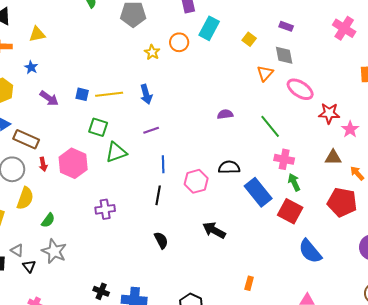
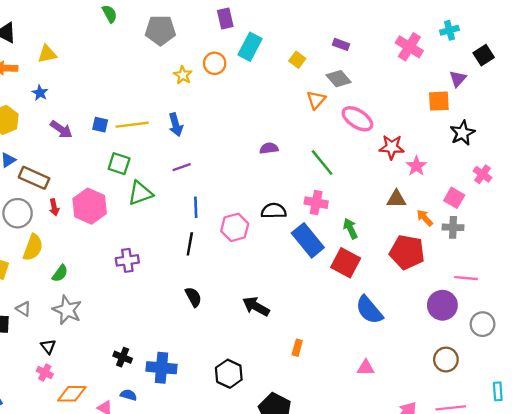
gray diamond: (284, 55) -> (339, 79), turned -30
pink cross: (284, 159) -> (316, 203), moved
black arrow: (214, 230) -> (256, 306), moved
black triangle: (29, 266) -> (48, 347), moved

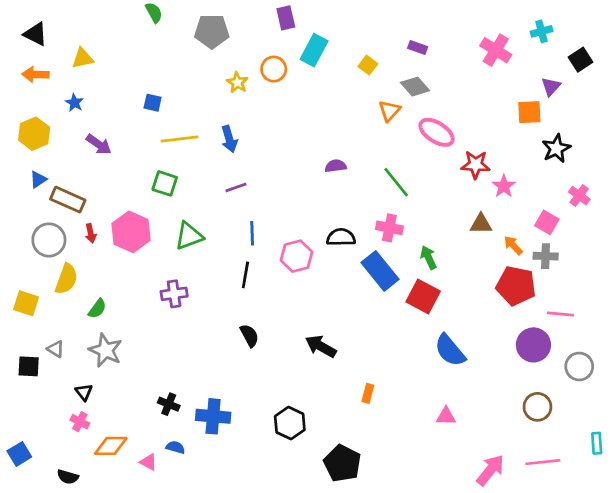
blue square: (100, 125) -> (153, 103), moved
green triangle: (140, 193) -> (189, 236), moved
red pentagon: (407, 252) -> (516, 286), moved

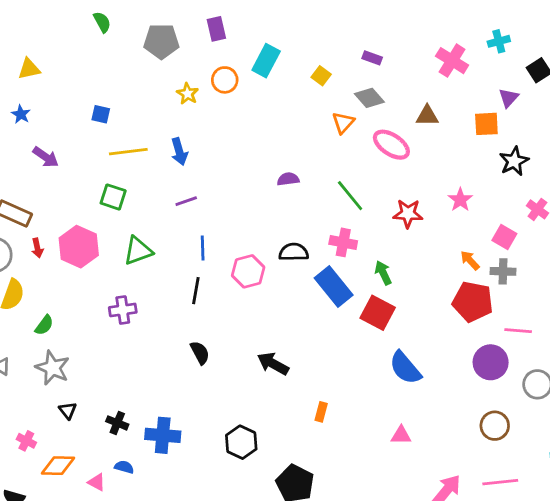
purple rectangle: (286, 18) -> (216, 29), moved
red star: (476, 165) -> (408, 214), moved
brown triangle: (481, 224) -> (427, 116), moved
black triangle: (84, 392) -> (68, 411), moved

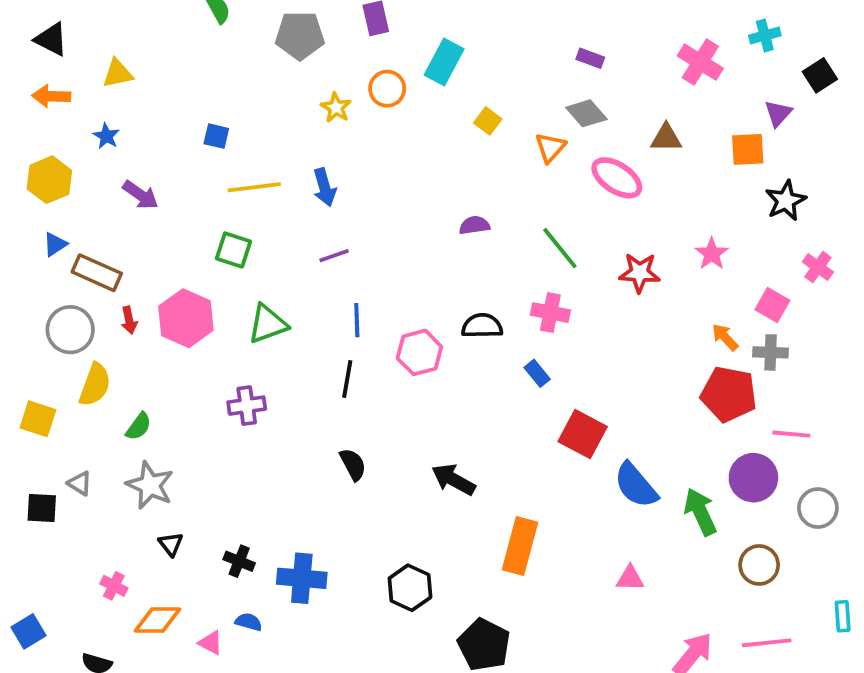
yellow square: (321, 76) -> (488, 121), moved
green arrow: (383, 273) -> (700, 512), moved, size x1.4
blue rectangle: (334, 287) -> (537, 373), size x0.5
red square: (378, 313) -> (583, 434), moved
orange rectangle: (321, 412) -> (520, 546), size x2.0

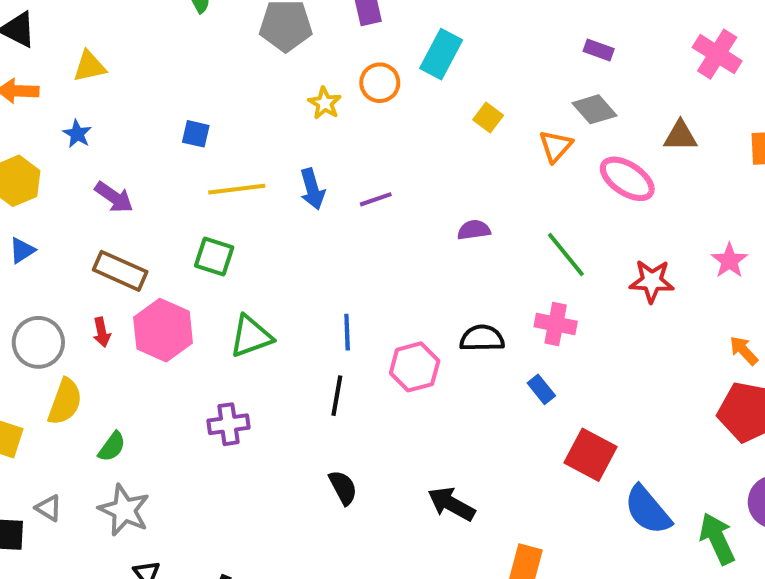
purple line: (334, 256) -> (376, 199), moved
brown rectangle: (97, 273) -> (120, 271), moved

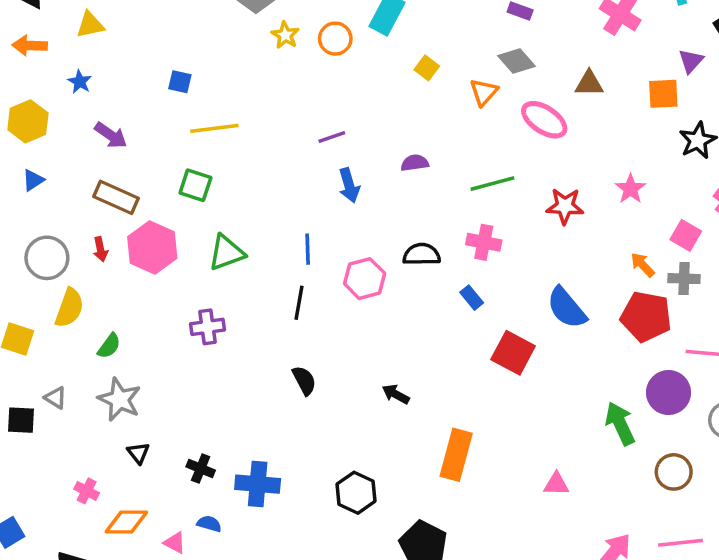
yellow star: (325, 103) -> (285, 35), moved
blue arrow: (312, 189) -> (349, 185), moved
green line: (566, 254) -> (492, 184), turned -66
black arrow: (451, 504) -> (396, 394), size x0.7
blue semicircle: (648, 510) -> (567, 308), moved

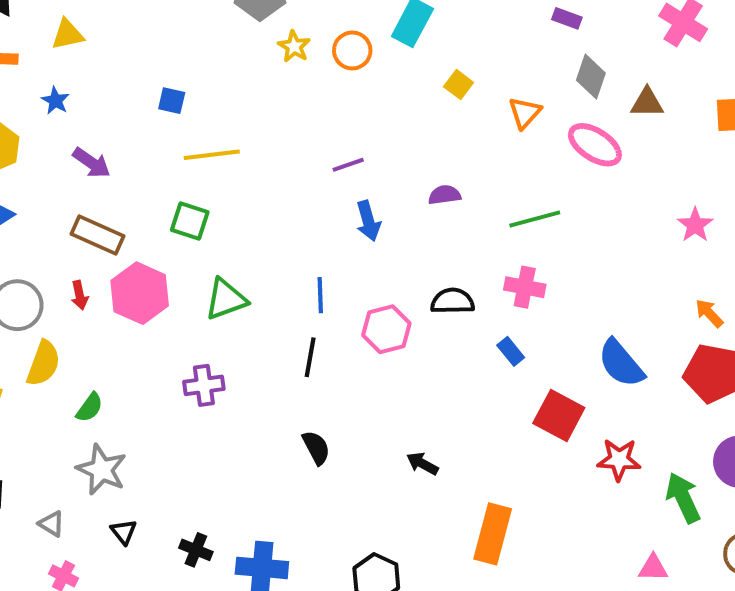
gray diamond: (517, 61) -> (591, 77), moved, turned 60
red star: (565, 206) -> (619, 460), moved
gray triangle: (56, 398) -> (51, 524), moved
pink triangle: (556, 484) -> (653, 568), moved

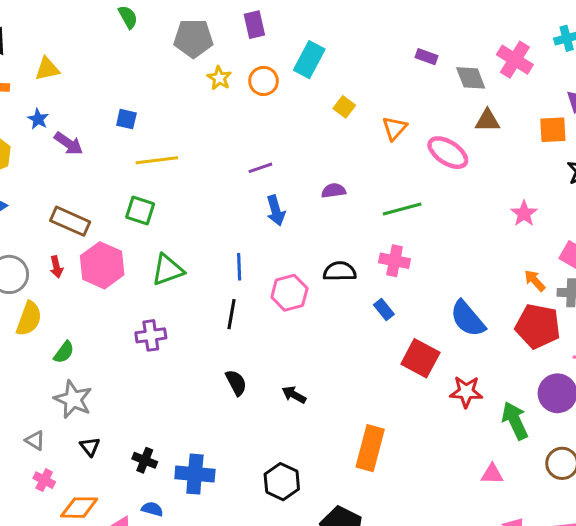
gray diamond: (591, 77) -> (471, 78), moved, turned -40
purple arrow: (92, 163) -> (69, 143), moved
black arrow: (422, 464) -> (294, 395), moved

